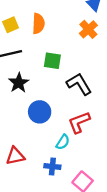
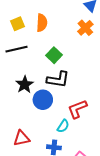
green square: (52, 61) -> (54, 55), turned 35
black star: (19, 83) -> (25, 85), moved
black L-shape: (79, 84) -> (58, 79), moved, turned 130

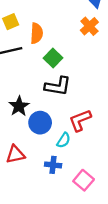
orange semicircle: (42, 23) -> (37, 33), moved
black star: (25, 85) -> (19, 106), moved
blue circle: (43, 100) -> (40, 123), moved

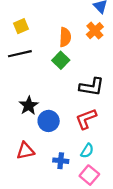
orange semicircle: (37, 33) -> (65, 37), moved
black L-shape: (58, 86) -> (92, 87), moved
cyan semicircle: (64, 140) -> (87, 151), moved

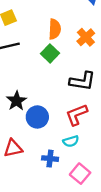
orange cross: (95, 31) -> (86, 37), moved
cyan semicircle: (87, 151) -> (71, 141), moved, turned 40

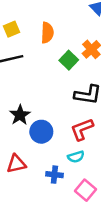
orange semicircle: (55, 29) -> (47, 33), moved
green square: (50, 53) -> (69, 60), moved

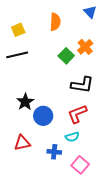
orange semicircle: (47, 33) -> (55, 22), moved

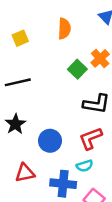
black line: (17, 55) -> (18, 82), moved
black star: (25, 102) -> (15, 124), moved
blue cross: (54, 152) -> (63, 184), size x1.5

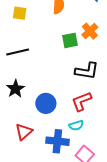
yellow square: (20, 38) -> (20, 13), turned 32
green square: (77, 69) -> (70, 40), turned 35
red triangle: (25, 173) -> (24, 132), turned -30

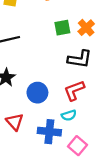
orange cross: (90, 31) -> (86, 28), moved
red triangle: (24, 132) -> (15, 122), turned -30

